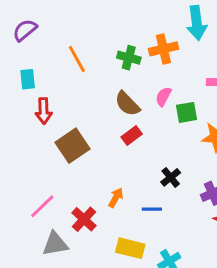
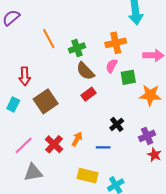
orange cross: (163, 49) -> (116, 43), moved
green cross: (129, 58) -> (77, 48), moved, turned -35
cyan rectangle: (28, 79) -> (13, 105), moved, turned 32
red cross: (84, 219) -> (54, 144), moved

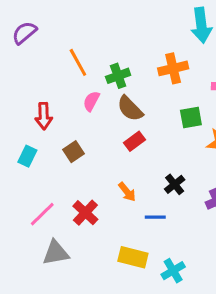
pink semicircle: (112, 66) -> (91, 101), moved
brown square: (46, 101) -> (73, 152), size x0.6
orange arrow: (77, 139) -> (127, 192), moved, turned 112

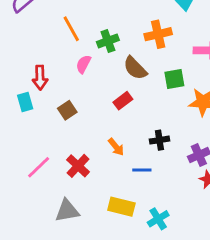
brown semicircle: (130, 109) -> (135, 68), moved
cyan rectangle: (27, 156) -> (25, 102), moved, turned -42
black cross: (175, 184) -> (159, 140), turned 30
gray triangle: (56, 253) -> (67, 211), moved

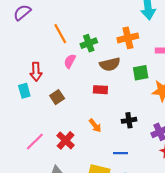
brown semicircle: (135, 68) -> (110, 64), turned -60
red rectangle: (123, 101) -> (100, 90), turned 40
blue line: (142, 170) -> (120, 153), moved

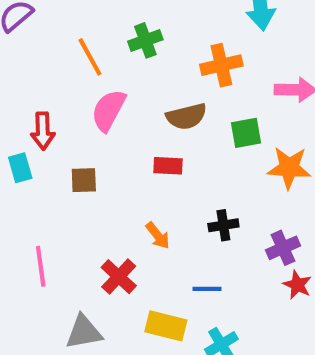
green cross: (89, 43) -> (145, 40), moved
pink semicircle: (70, 61) -> (108, 110), size x1.5
brown square: (57, 97) -> (84, 180), turned 32
red cross: (66, 140) -> (119, 277), moved
pink line: (35, 141) -> (41, 266), turned -54

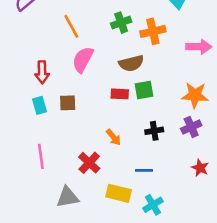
green cross: (145, 40) -> (121, 23), moved
green square: (246, 133) -> (144, 90), moved
cyan rectangle: (20, 168) -> (40, 105), moved
purple cross: (283, 248) -> (191, 127), moved

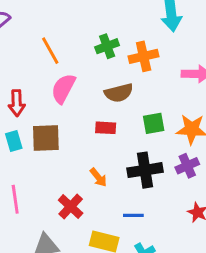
green square: (144, 90) -> (154, 123), moved
brown square: (68, 103) -> (46, 138), size x1.5
black cross: (154, 131) -> (145, 170), size x1.6

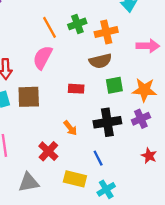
orange line: (50, 51) -> (50, 27), moved
brown semicircle: (119, 93) -> (100, 61), moved
blue line: (133, 215) -> (98, 158), turned 63

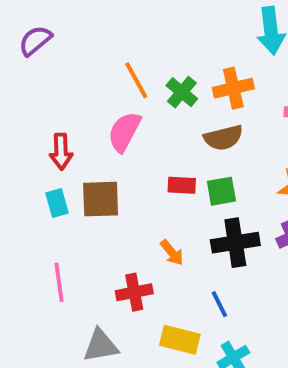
green cross: (77, 24) -> (182, 92), moved, turned -30
green square: (114, 85) -> (221, 191), moved
red cross: (48, 151) -> (134, 292), turned 36

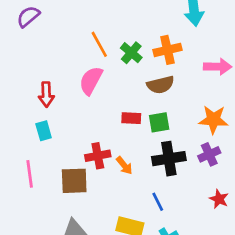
brown square: (101, 199) -> (74, 181), moved
pink line: (59, 282) -> (30, 174), moved
red cross: (134, 292) -> (98, 156), moved

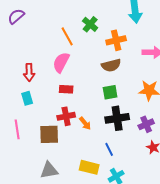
green cross: (131, 53) -> (90, 24), moved
red rectangle: (131, 118) -> (66, 89), moved
purple cross: (209, 154) -> (146, 124), moved

